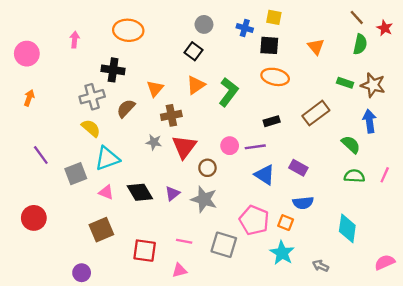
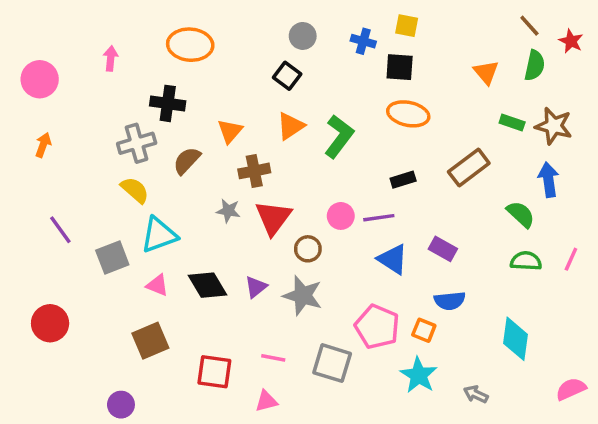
orange triangle: (316, 47) -> (486, 72), moved

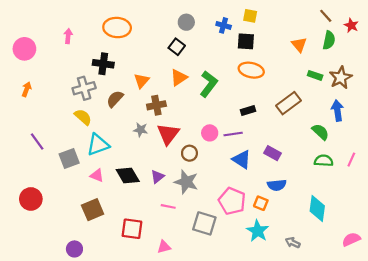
brown star: (554, 126) -> (341, 78), turned 30
pink line: (273, 358) -> (168, 206), moved

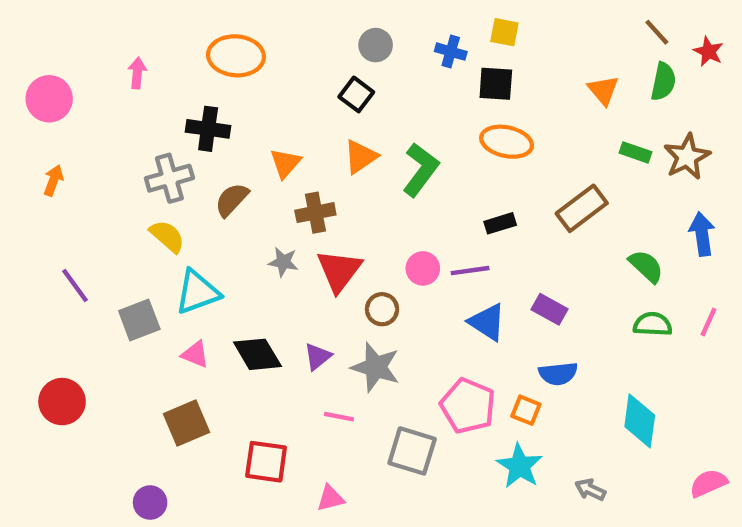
blue arrow: (337, 111) -> (702, 234), moved

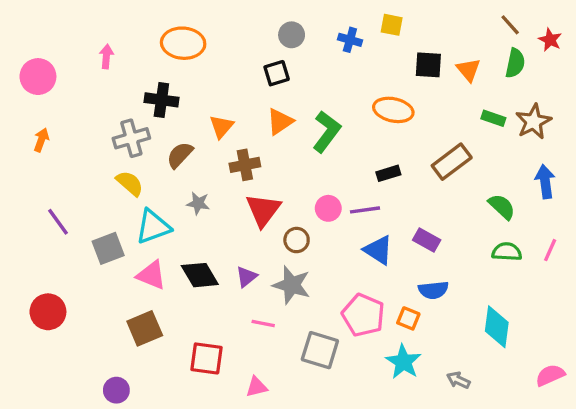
black square: (496, 84) -> (428, 65), moved
black square: (356, 94) -> (277, 73), turned 36
gray star: (283, 262) -> (198, 203), moved
pink triangle: (195, 354) -> (151, 275), size x1.4

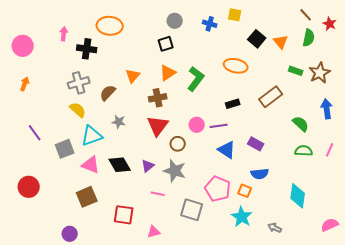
black square: (428, 65) -> (257, 39), turned 36
black cross: (161, 100) -> (87, 49), moved
brown cross: (245, 165) -> (158, 98), moved

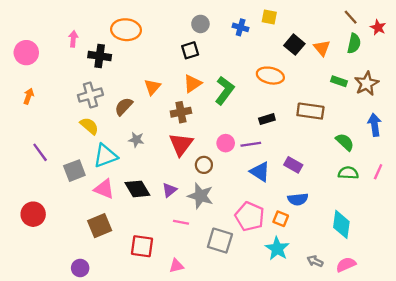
brown rectangle: (271, 97) -> (310, 111), turned 45
pink semicircle: (330, 225) -> (346, 265), moved

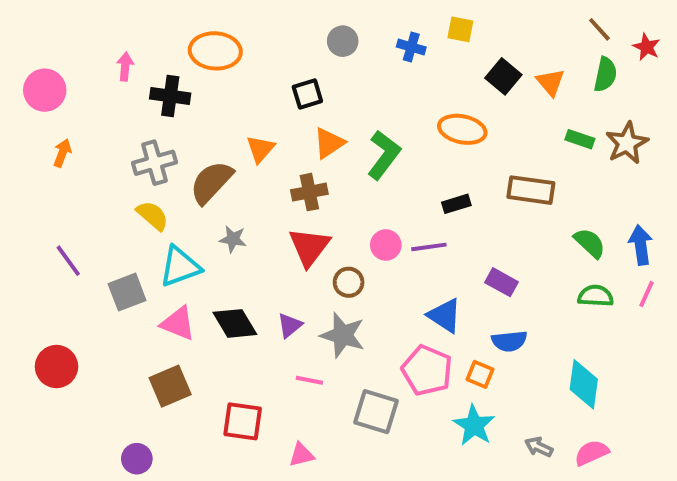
black square: (190, 50) -> (307, 94), moved
orange arrow: (29, 96) -> (62, 153), moved
brown semicircle: (124, 106) -> (211, 182), size x1.4
blue arrow: (375, 125) -> (641, 245), moved
blue triangle: (260, 172) -> (445, 316), moved

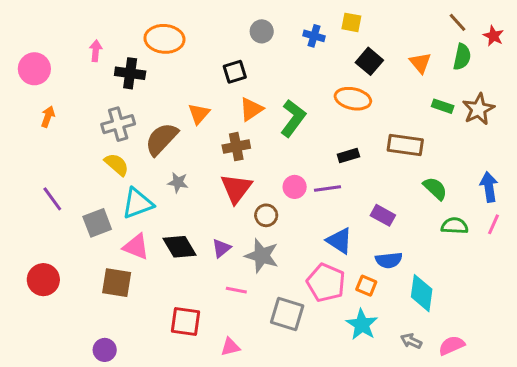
black square: (503, 76) -> (369, 61), moved
green semicircle: (590, 243) -> (435, 188), moved
cyan diamond: (584, 384) -> (422, 293), moved
brown square: (170, 386) -> (117, 283), moved, turned 32

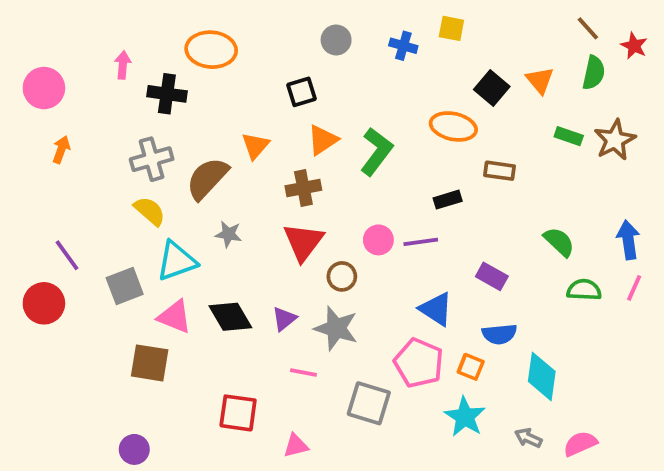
black square: (369, 61) -> (492, 88), moved
brown rectangle: (405, 145) -> (499, 171), moved, size x0.7
red circle: (43, 280) -> (44, 303), moved

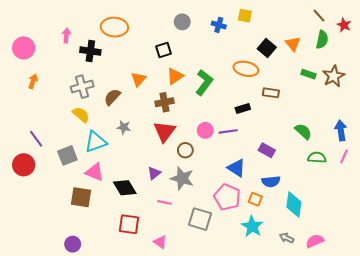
brown semicircle: (207, 178) -> (112, 97), size x0.7
black diamond: (230, 317) -> (125, 188), moved
pink triangle: (296, 446) -> (160, 242), turned 48

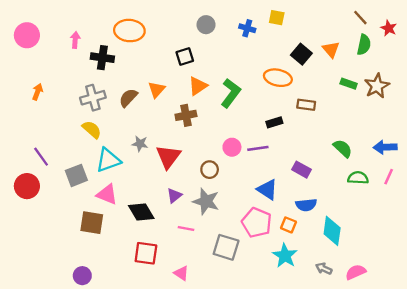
pink circle: (24, 48) -> (27, 35), moved
brown semicircle: (112, 97) -> (128, 98), moved
blue arrow: (341, 130) -> (385, 147), turned -84
red triangle: (164, 131) -> (168, 157), moved

